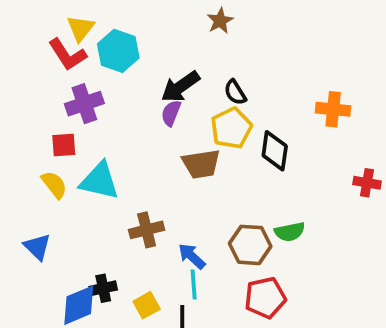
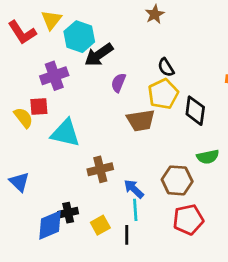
red L-shape: (67, 55) -> (22, 32), moved
black arrow: (180, 87) -> (99, 55), moved
yellow semicircle: (54, 185) -> (23, 118), moved
green semicircle: (290, 232) -> (208, 157), moved

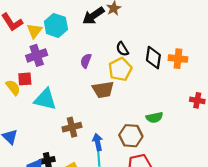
yellow triangle: (51, 20) -> (34, 31), moved
black arrow: (99, 55) -> (93, 16), moved
black diamond: (195, 111) -> (153, 58), moved
blue arrow: (134, 189) -> (98, 142), turned 35

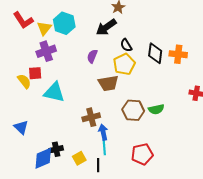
black arrow: (93, 16) -> (106, 27), moved
brown cross: (72, 127) -> (91, 117), moved
brown hexagon: (131, 136) -> (133, 110), moved

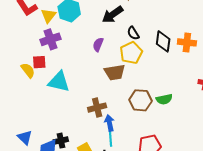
blue triangle: (21, 127) -> (25, 137), moved

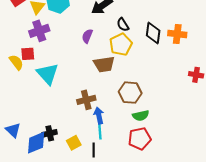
cyan triangle: (59, 82) -> (48, 74), turned 35
green semicircle: (164, 99) -> (141, 116), moved

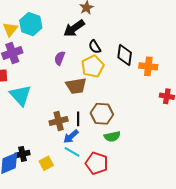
orange cross: (177, 34) -> (148, 66), moved
blue arrow: (99, 116) -> (71, 136), turned -119
cyan line: (100, 131) -> (72, 152), turned -56
red pentagon: (140, 139) -> (97, 163), moved, turned 30
black line: (94, 150) -> (78, 119), moved

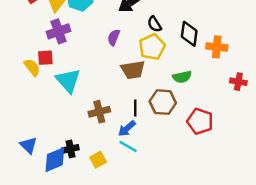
brown cross: (59, 121) -> (99, 112), moved
green semicircle: (112, 136) -> (182, 77), moved
red pentagon: (97, 163) -> (200, 121), moved

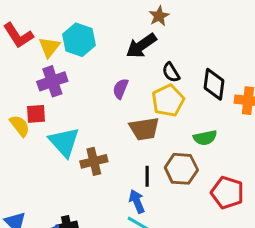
brown cross: (99, 112) -> (94, 161), moved
blue arrow: (127, 128) -> (137, 201), turned 108

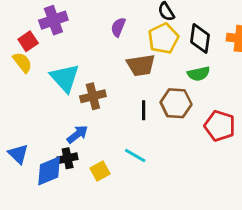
black diamond: (214, 84) -> (200, 38), moved
red square: (36, 114) -> (28, 41), moved, turned -30
blue arrow: (137, 201) -> (77, 134), moved, turned 75

